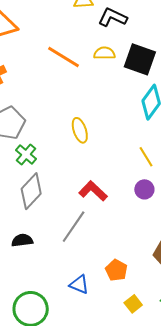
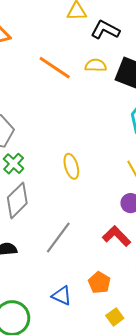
yellow ellipse: (80, 130) -> (71, 166), moved
red L-shape: (93, 191) -> (117, 236), moved

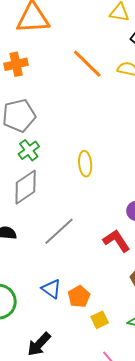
orange pentagon: (99, 283) -> (79, 297), moved

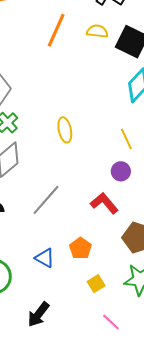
orange line: (87, 64) -> (56, 30), turned 76
orange pentagon: (79, 297) -> (80, 248), moved

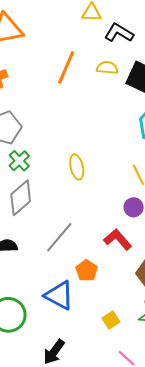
orange pentagon: (80, 248) -> (87, 271), moved
blue triangle: (45, 258) -> (59, 295), size x1.5

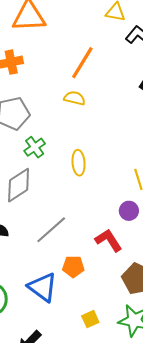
yellow semicircle: (107, 68) -> (75, 98), moved
green cross: (19, 161) -> (35, 147), moved
orange pentagon: (87, 271) -> (73, 267), turned 30

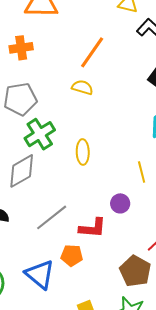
green cross: (35, 147) -> (40, 134), size x1.4
purple circle: (129, 211) -> (120, 203), moved
red L-shape: (109, 240) -> (93, 228), moved, turned 124

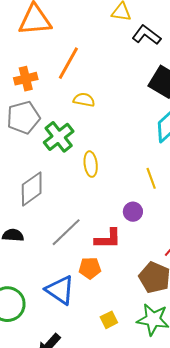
orange cross: (21, 48) -> (26, 79), moved
orange line: (92, 52) -> (68, 63), moved
green cross: (40, 134) -> (59, 137), moved

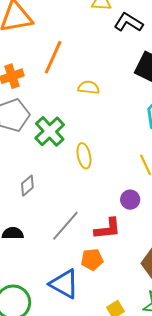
yellow semicircle: (84, 100) -> (89, 87), moved
gray diamond: (32, 189) -> (27, 186), size x0.6

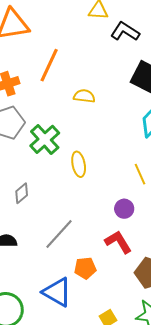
red L-shape: (108, 229) -> (118, 242), moved, turned -116

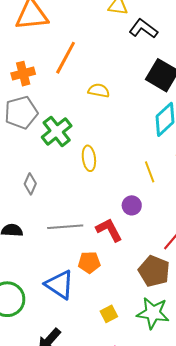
gray diamond: (22, 193) -> (30, 184), turned -30
gray line: (59, 234) -> (65, 227), turned 40
red L-shape: (118, 242) -> (109, 230), moved

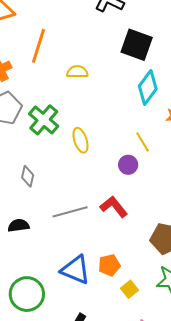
purple circle: (132, 205) -> (128, 165), moved
orange pentagon: (89, 262) -> (109, 265), moved

